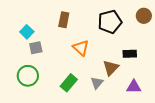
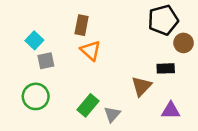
brown circle: (144, 16) -> (184, 43), moved
black pentagon: (110, 22) -> (163, 20), moved
orange triangle: (81, 48) -> (90, 51), moved
gray triangle: (97, 83) -> (112, 114), moved

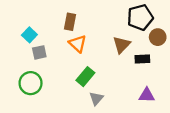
brown triangle: (141, 86) -> (122, 45), moved
green rectangle: (88, 105) -> (85, 77), moved

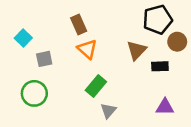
brown rectangle: (70, 22) -> (79, 24), turned -35
cyan square: (29, 35) -> (23, 38), moved

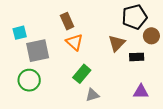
cyan square: (23, 38) -> (20, 33), turned 32
gray square: (44, 59) -> (38, 51), size x1.6
gray triangle: (108, 111) -> (92, 95), turned 32

